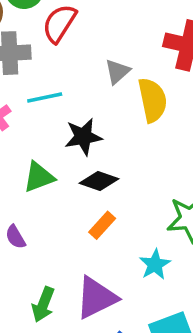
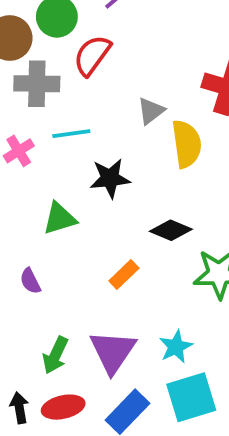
black diamond: (99, 181) -> (171, 230), moved
cyan star: (155, 265) -> (176, 347), moved
purple triangle: (96, 298) -> (113, 352), turned -33

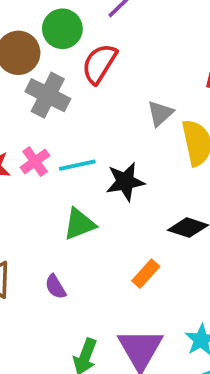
gray cross: (37, 84) -> (48, 95), turned 30
cyan line: (71, 134) -> (77, 165), moved

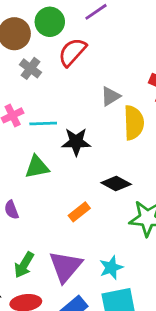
gray cross: (48, 95) -> (30, 68), size x0.7

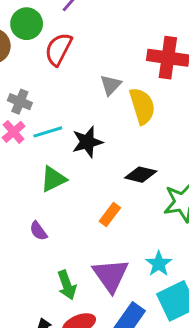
gray cross: (30, 68) -> (20, 102), moved
green arrow: (24, 265) -> (67, 285), turned -36

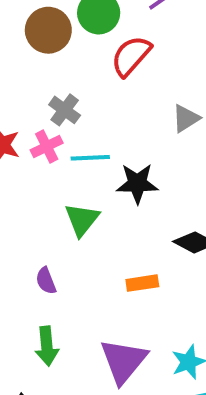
green triangle: (53, 179) -> (82, 220), turned -40
orange rectangle: (110, 214) -> (142, 283), turned 30
green arrow: (67, 285) -> (47, 346), moved

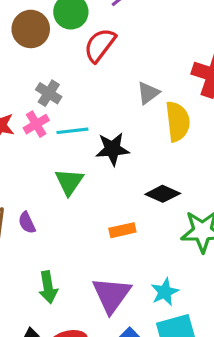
purple semicircle: (46, 281) -> (27, 223), moved

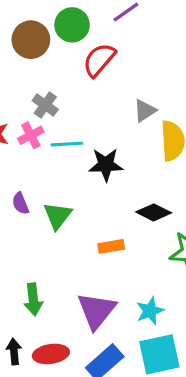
green triangle: (69, 182) -> (57, 216), moved
purple semicircle: (27, 223) -> (20, 203), moved

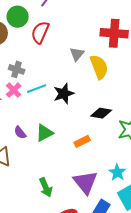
green triangle: (57, 216) -> (44, 133), turned 42

